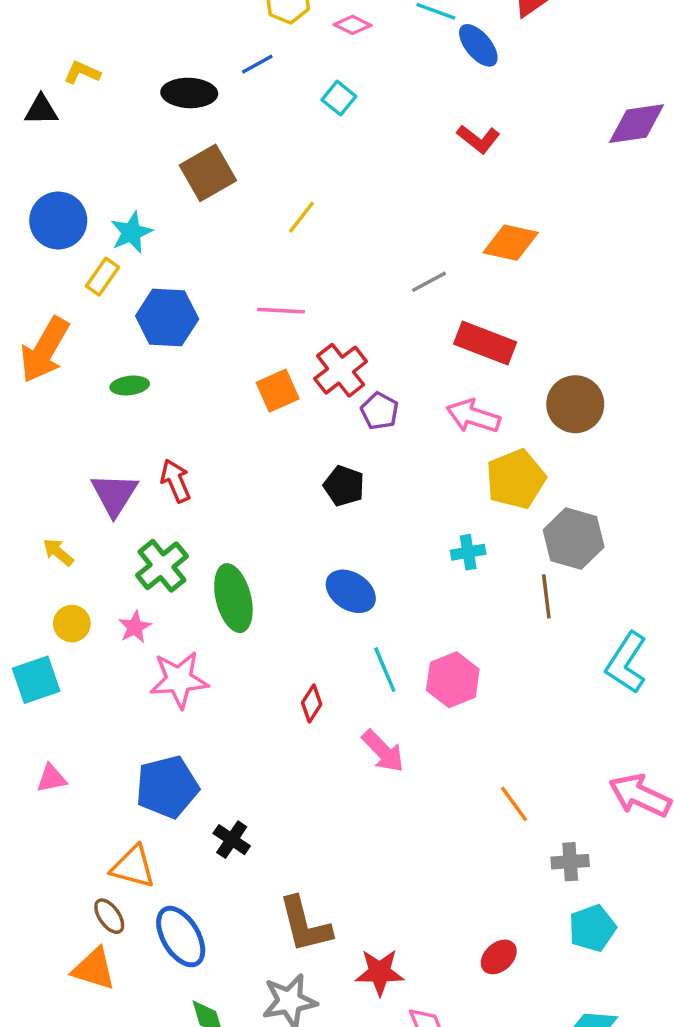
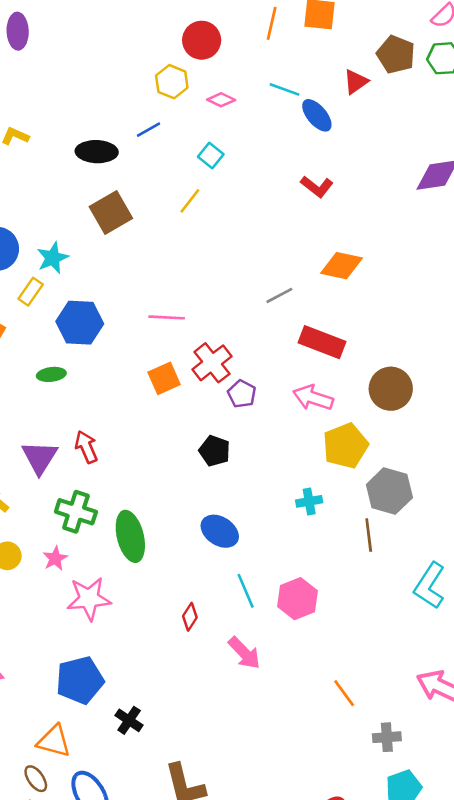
yellow line: (301, 217) -> (190, 201), moved
green cross: (162, 566) -> (76, 512), turned -33

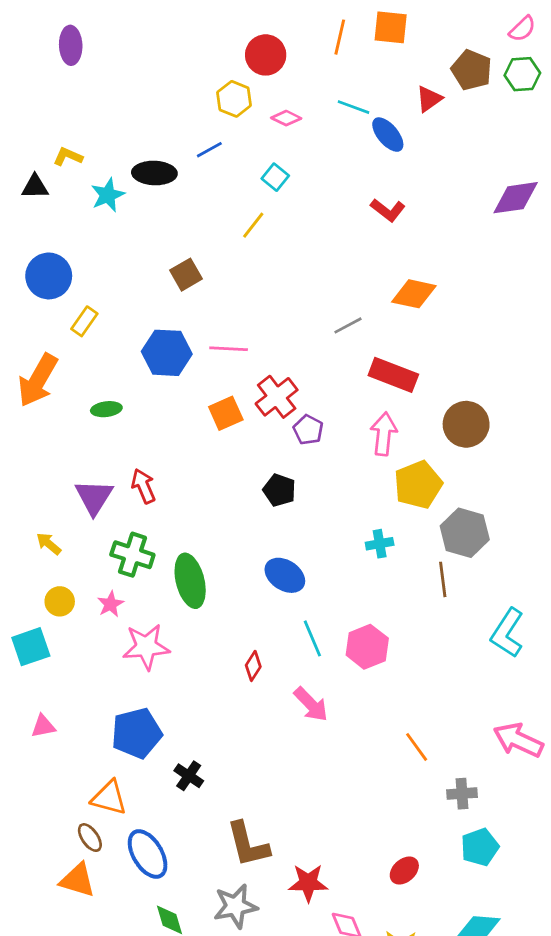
brown square: (111, 213) -> (186, 275), moved, size x0.7
cyan star: (53, 258) -> (108, 195), moved
blue hexagon: (80, 323) -> (167, 353), moved
pink arrow: (313, 398) -> (384, 434), turned 78

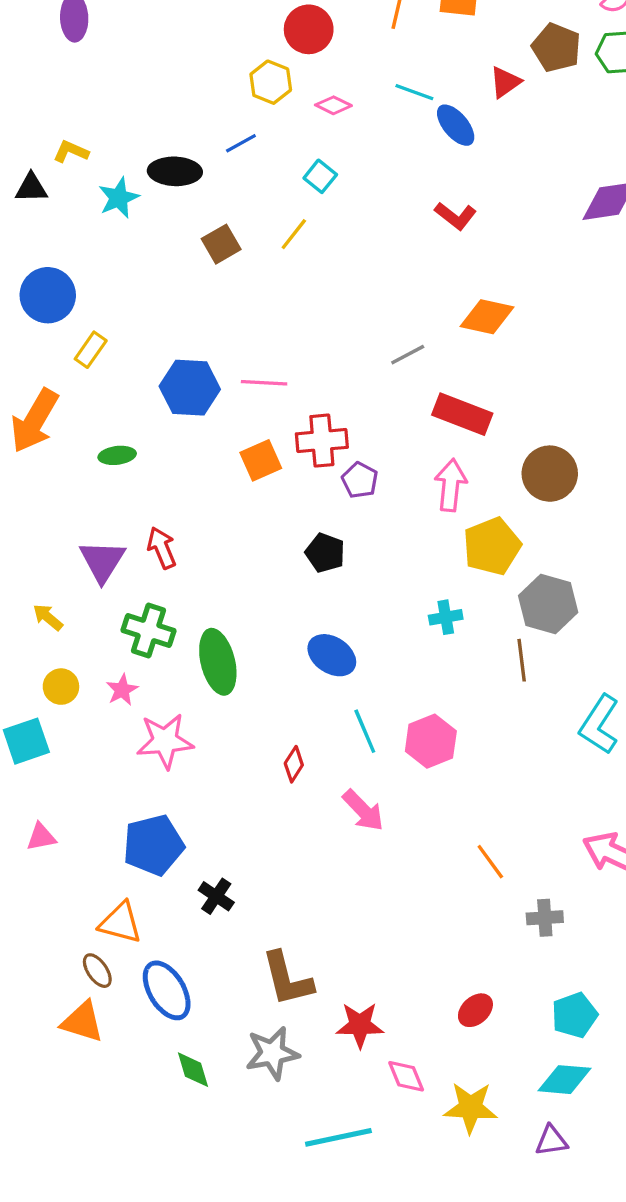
brown square: (186, 275) -> (221, 244), moved
red cross: (277, 397) -> (322, 441), turned 33
cyan pentagon: (480, 847) -> (575, 1015), moved

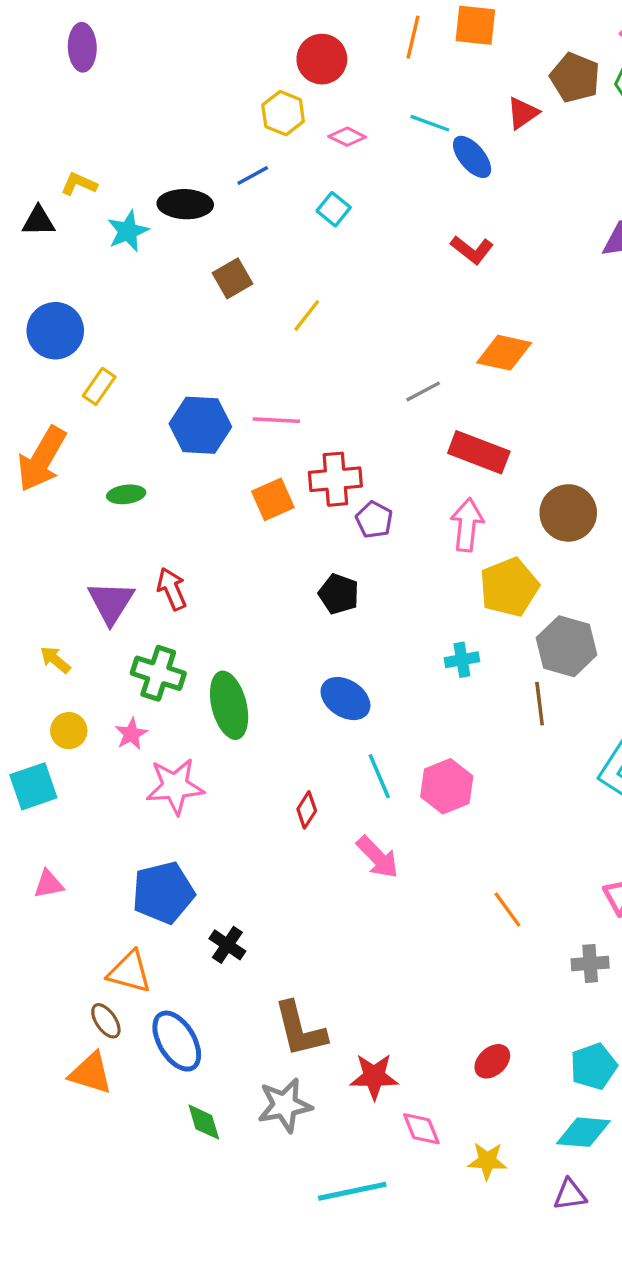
yellow line: (294, 234) -> (307, 316), moved
gray cross: (545, 918) -> (590, 963), moved
yellow star: (470, 1108) -> (487, 1161), size x0.7

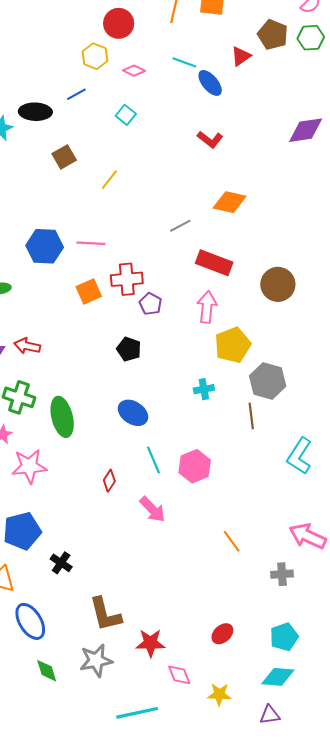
brown circle: (568, 513) -> (278, 284), moved
red arrow: (172, 589) -> (27, 346), turned -55

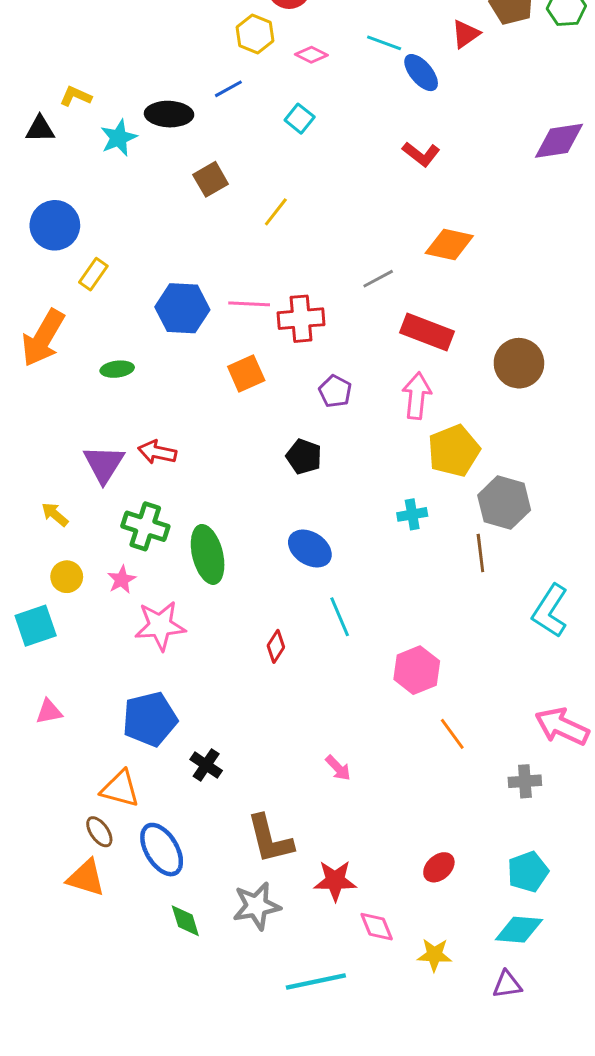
red cross: (127, 279) -> (301, 319), moved
pink hexagon: (195, 466) -> (417, 670), moved
pink arrow: (153, 509) -> (338, 768), moved, size x0.7

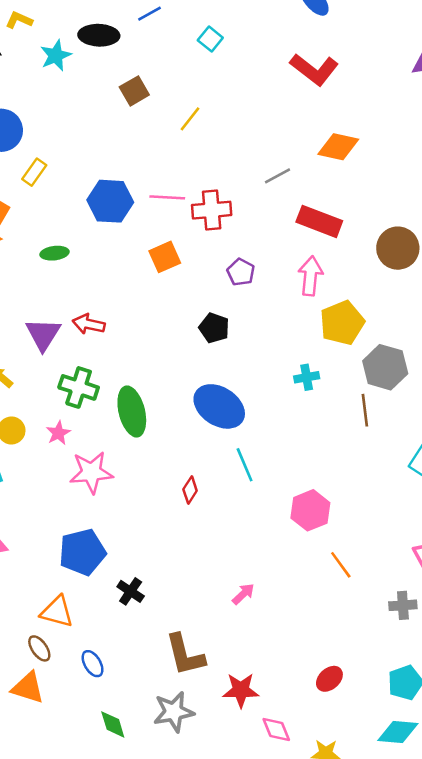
red L-shape: (421, 154) -> (314, 69), size x1.5
blue ellipse: (310, 549) -> (219, 406), size x1.4
pink arrow: (338, 768) -> (243, 594), turned -90
blue ellipse: (162, 850) -> (93, 664), size x0.6

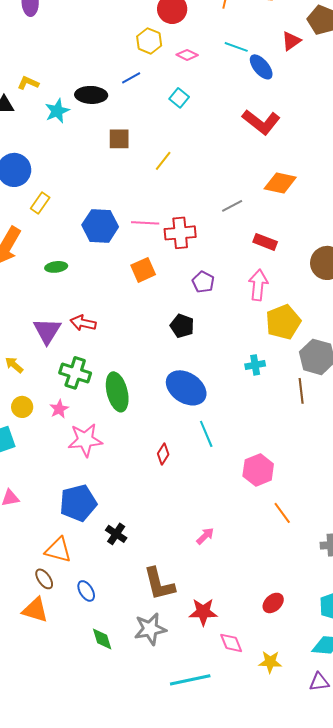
brown square: (134, 91) -> (119, 139), turned 30
red rectangle: (319, 221) -> (265, 242), size x0.7

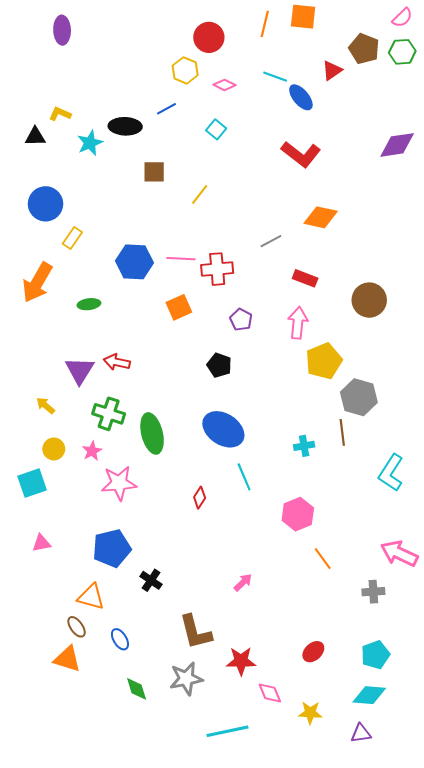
cyan cross: (255, 365) -> (304, 446), moved

